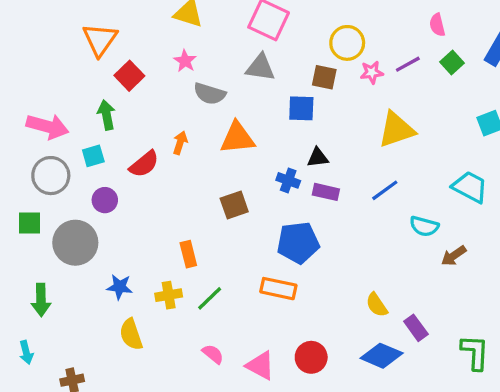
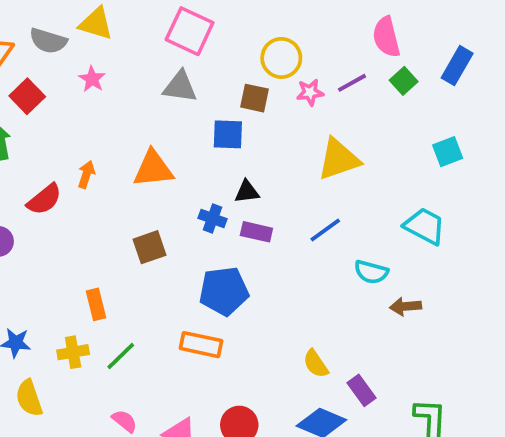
pink semicircle: (437, 25) -> (386, 37), size x1.5
gray semicircle: (210, 94) -> (48, 41), moved
brown arrow: (454, 256) -> (406, 306), turned 30

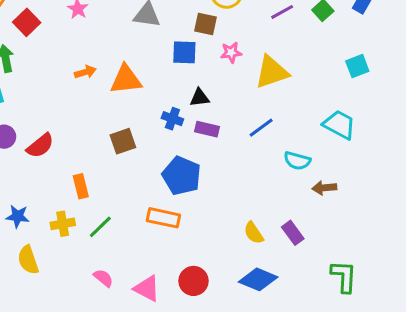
pink star: (310, 92) -> (231, 52), moved
orange arrow: (86, 175) -> (85, 72), moved, turned 55
red semicircle: (44, 199) -> (40, 146), moved
blue pentagon: (224, 291) -> (181, 176), turned 30
purple rectangle: (362, 390) -> (293, 233), moved

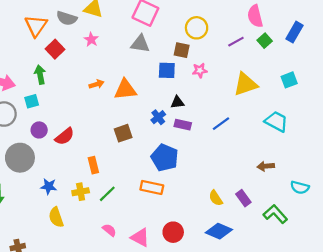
yellow triangle: (272, 72) -> (246, 84), moved
blue cross: (172, 119) -> (158, 117), turned 32
cyan semicircle: (297, 161) -> (300, 187), moved
green L-shape: (344, 276) -> (275, 214), moved, turned -45

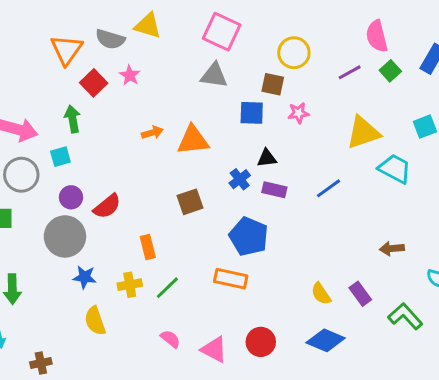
pink star: (91, 40) -> (130, 75), moved
cyan trapezoid: (276, 121) -> (395, 169), moved
gray circle: (20, 158) -> (65, 236), moved

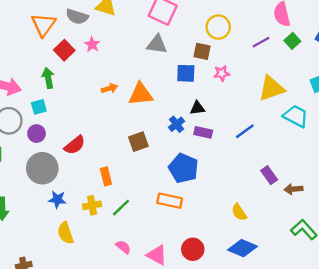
purple circle: (71, 197) -> (37, 134), moved
brown arrow: (392, 249) -> (293, 189), moved
purple rectangle: (360, 294) -> (269, 175), moved

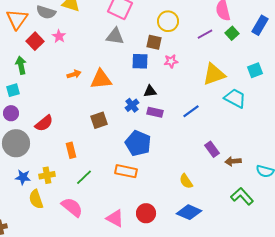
blue star: (57, 199) -> (23, 177), moved
yellow cross: (92, 205) -> (47, 175), moved
pink semicircle: (123, 247) -> (72, 207), moved, size x1.6

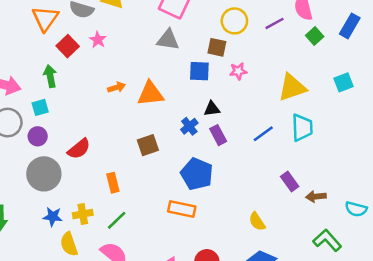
purple line: (205, 34) -> (275, 23), moved
cyan trapezoid: (235, 98) -> (302, 128), moved, turned 60
purple rectangle: (155, 112) -> (218, 135), turned 49
green line: (84, 177) -> (117, 220), moved

